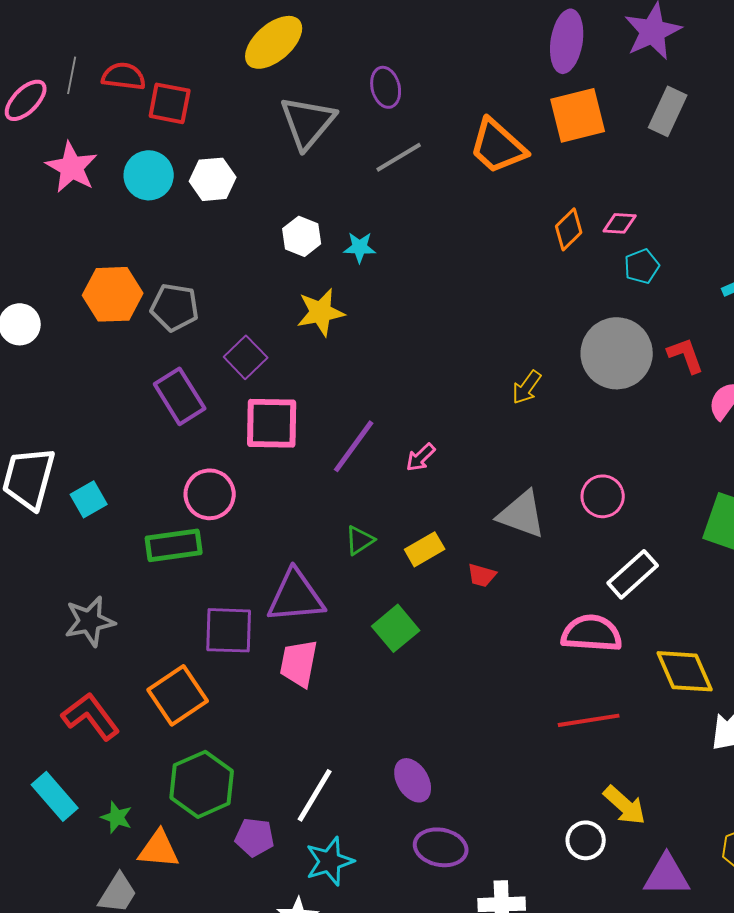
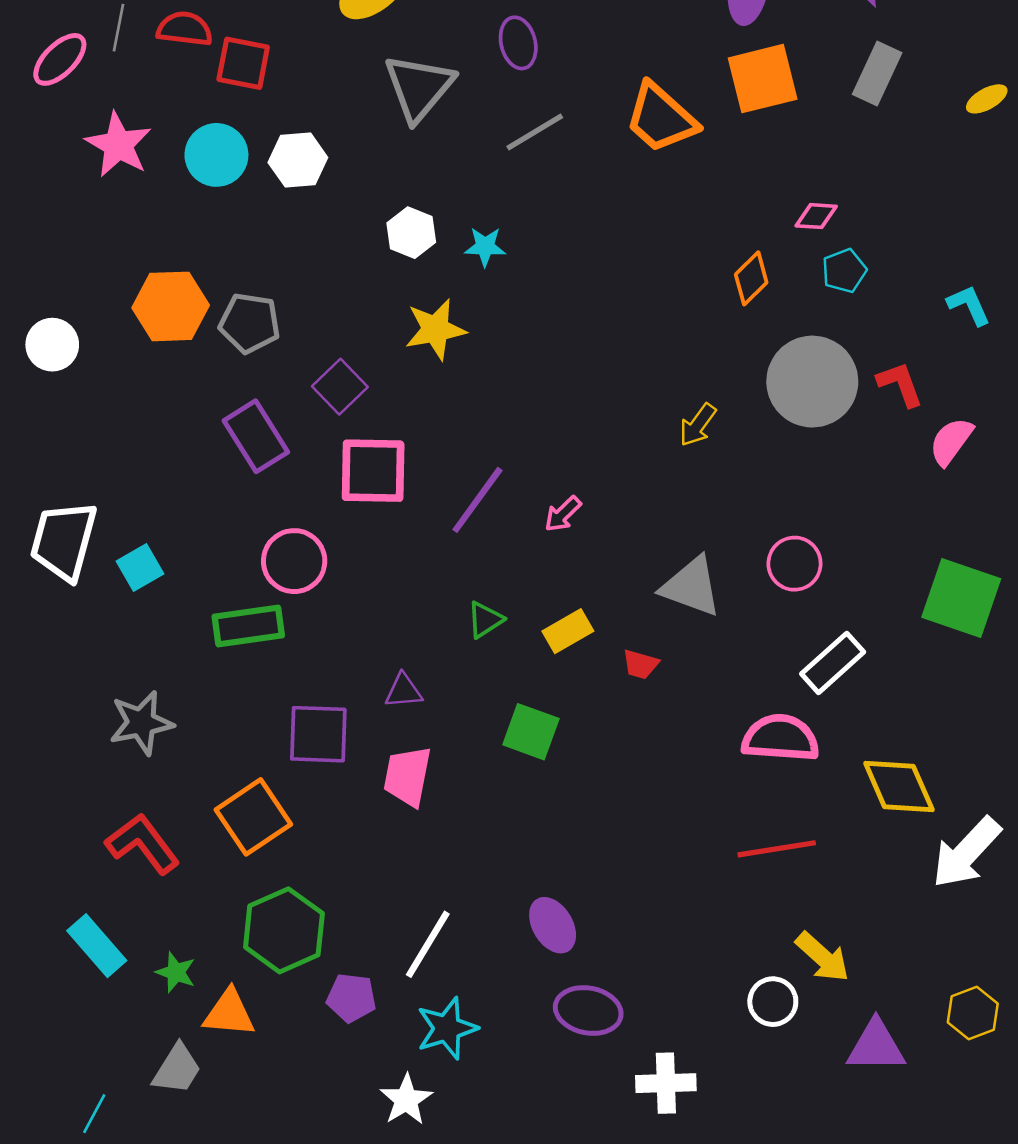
orange diamond: (569, 229) -> (751, 278), moved
purple triangle: (296, 596) -> (404, 691), size x0.5
green square: (396, 628) -> (531, 732), turned -30

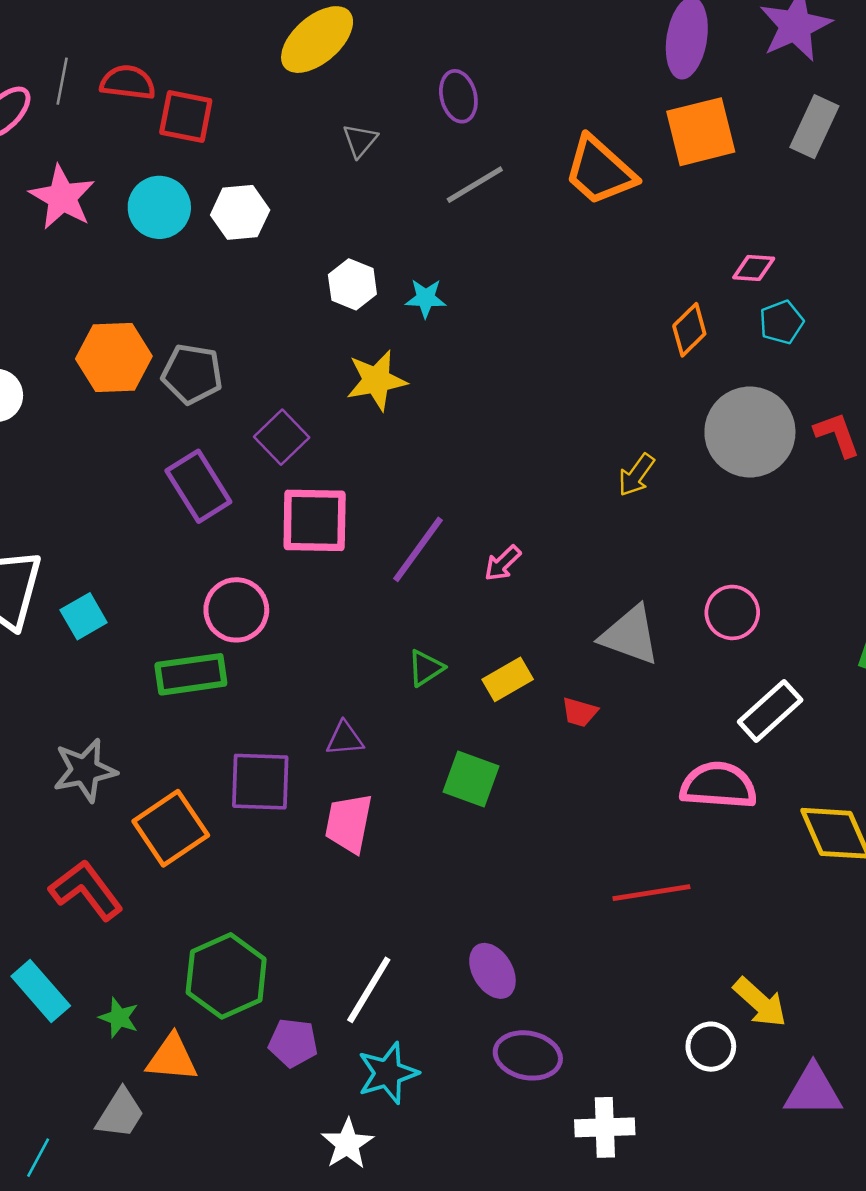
gray triangle: (419, 87) -> (360, 140), size x0.5
orange square: (253, 817) -> (171, 828), moved
red line: (777, 849) -> (651, 893), moved

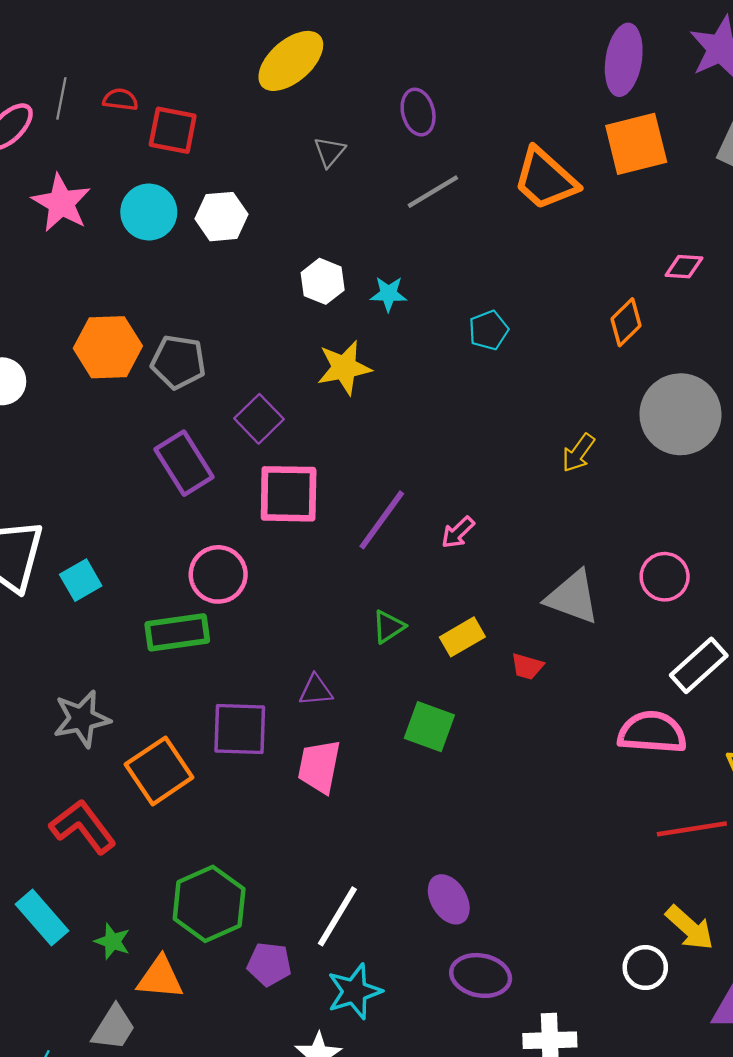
red semicircle: (128, 82) -> (120, 100), size x0.7
cyan pentagon: (781, 322) -> (488, 330), moved
red line: (651, 893) -> (692, 829), moved

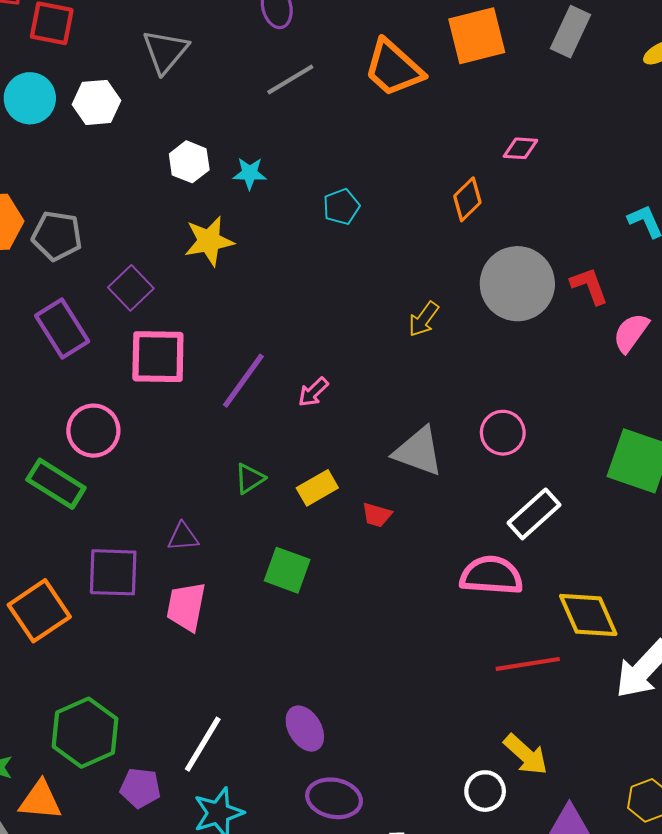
gray triangle: (329, 152) -> (165, 51), moved, size x1.6
green rectangle: (177, 632) -> (56, 484), turned 40

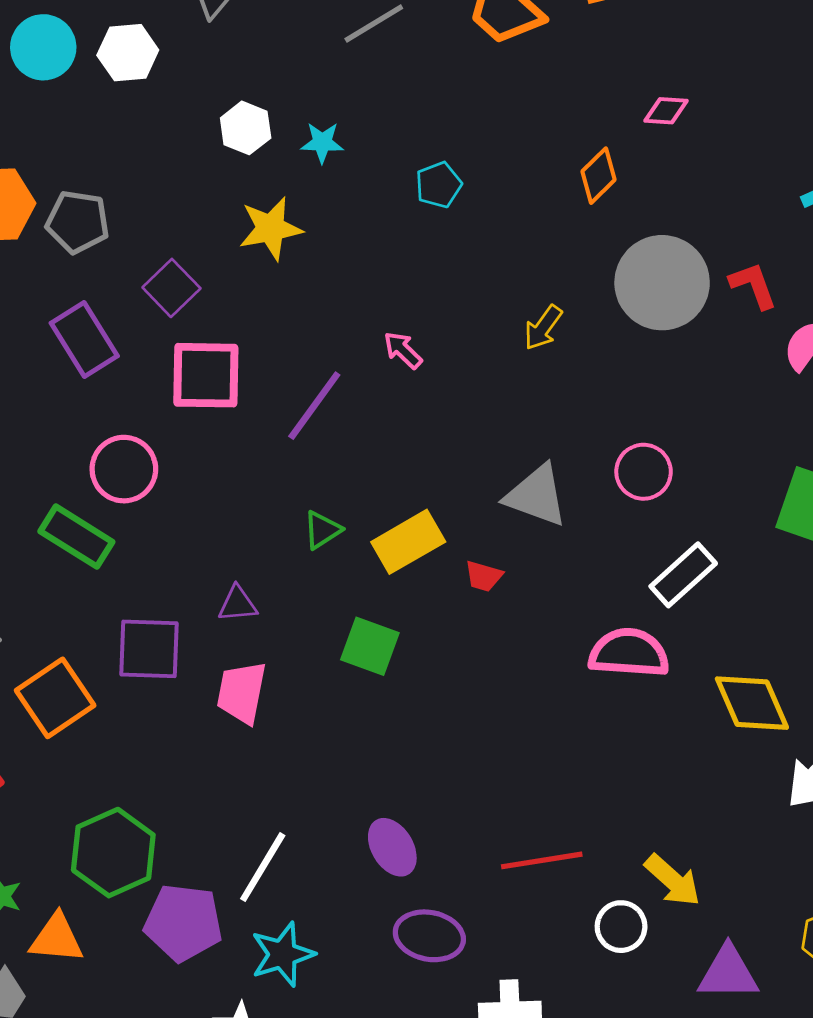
pink arrow: (313, 392) -> (403, 350), moved, turned 88
yellow rectangle: (317, 488) -> (408, 542), size x1.4
red line: (528, 664) -> (542, 860), moved
purple pentagon: (140, 788) -> (183, 923), size x1.5

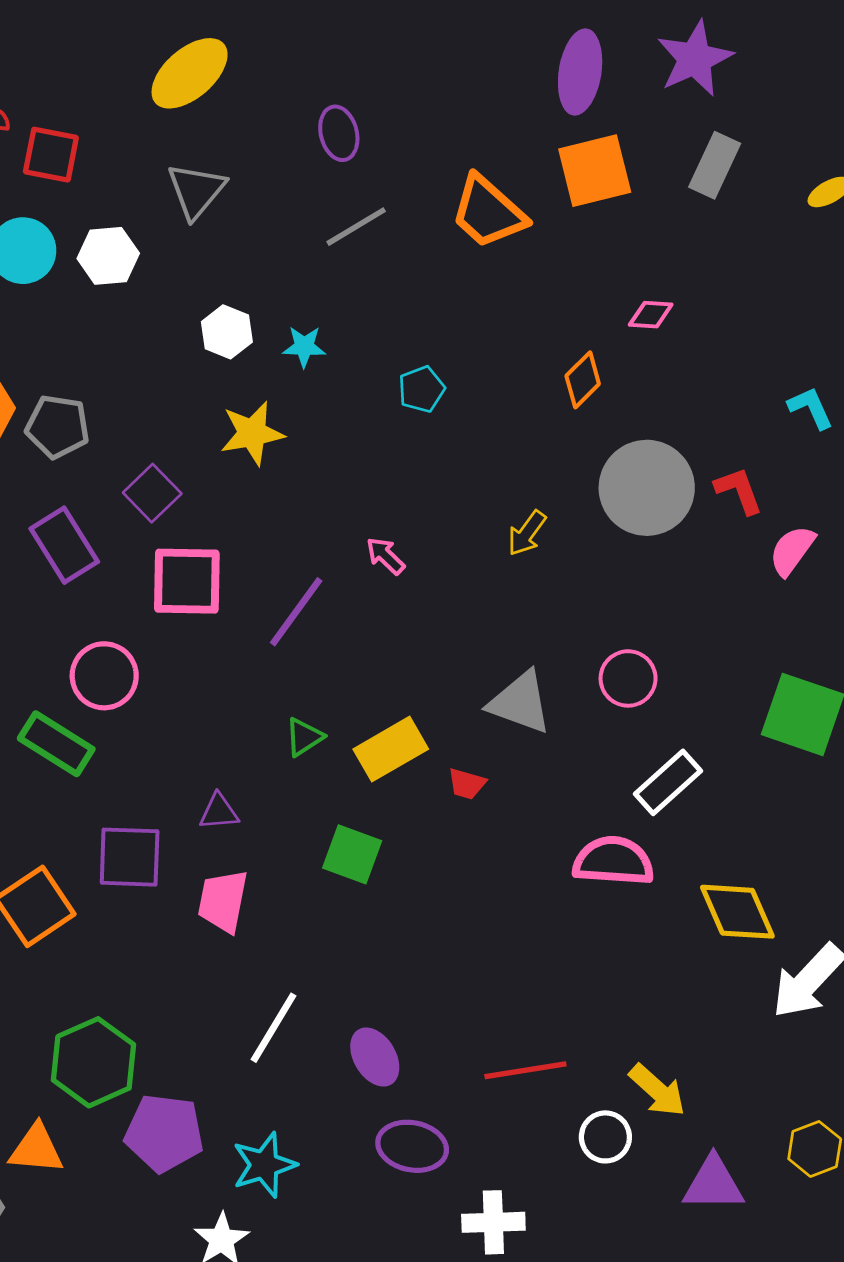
white line: (263, 867) -> (273, 1028), moved

